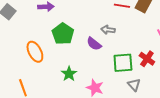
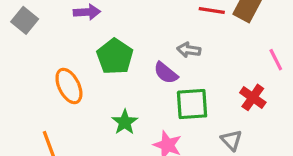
green square: (123, 63) -> (192, 104), moved

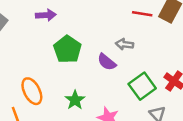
orange ellipse: (69, 86) -> (32, 91), moved
green square: (192, 104) -> (142, 86), moved, turned -32

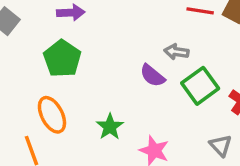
green pentagon: (67, 49) -> (62, 59), moved
green square: (142, 86) -> (200, 86), moved

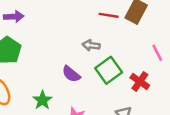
purple semicircle: (152, 76) -> (71, 74), moved

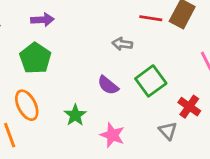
gray arrow: (91, 45) -> (122, 44), moved
red cross: (140, 81) -> (189, 107), moved

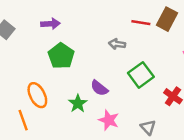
green pentagon: (35, 58) -> (61, 56), moved
purple semicircle: (108, 85) -> (99, 88), moved
gray triangle: (168, 131) -> (148, 127), moved

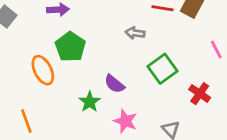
orange ellipse: (37, 95) -> (43, 70), moved

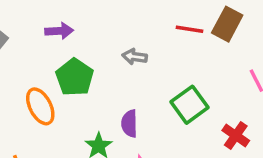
gray arrow: (135, 33) -> (135, 57), moved
purple semicircle: (114, 84) -> (129, 124), turned 50

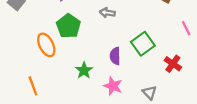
purple semicircle: (129, 124) -> (115, 56), moved

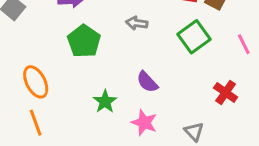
green square: (143, 44) -> (194, 37), moved
orange ellipse: (46, 45) -> (36, 82), moved
purple semicircle: (115, 56) -> (147, 82), turned -42

